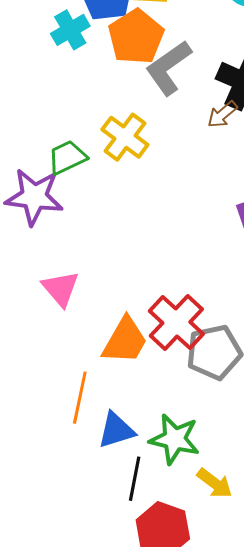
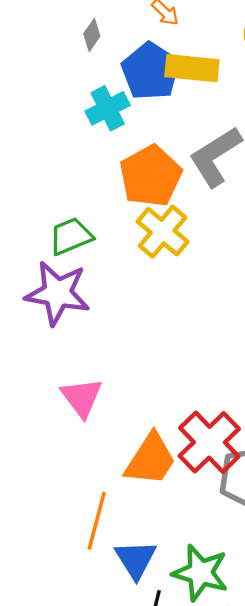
orange pentagon: (136, 37) -> (151, 176), moved
green trapezoid: (67, 157) -> (71, 236), moved
blue triangle: (116, 430) -> (136, 559), turned -48

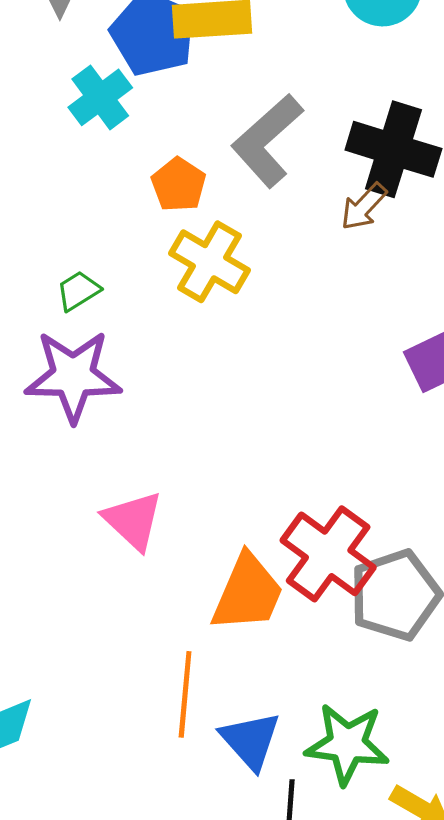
orange pentagon: (151, 176) -> (179, 185), size x0.6
green trapezoid: (71, 236) -> (78, 291), size x0.7

